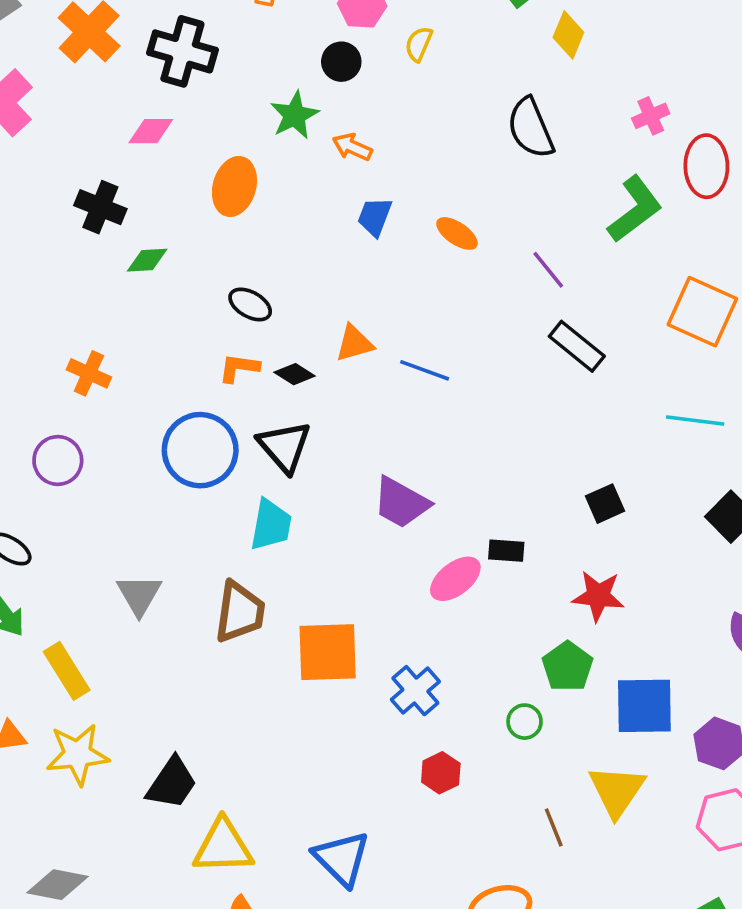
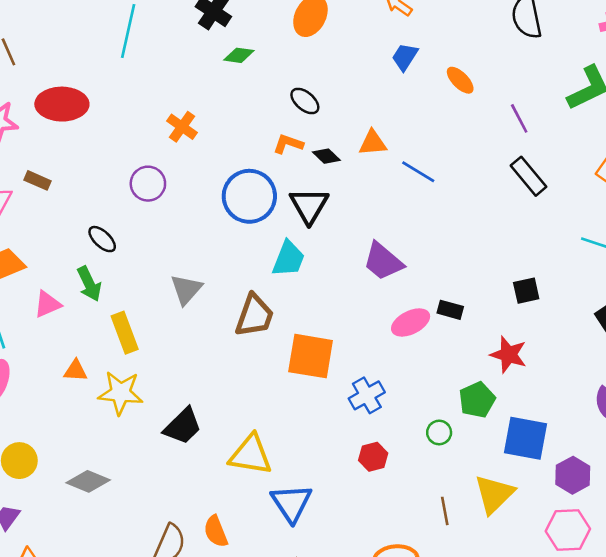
yellow triangle: (223, 847) -> (251, 455), moved

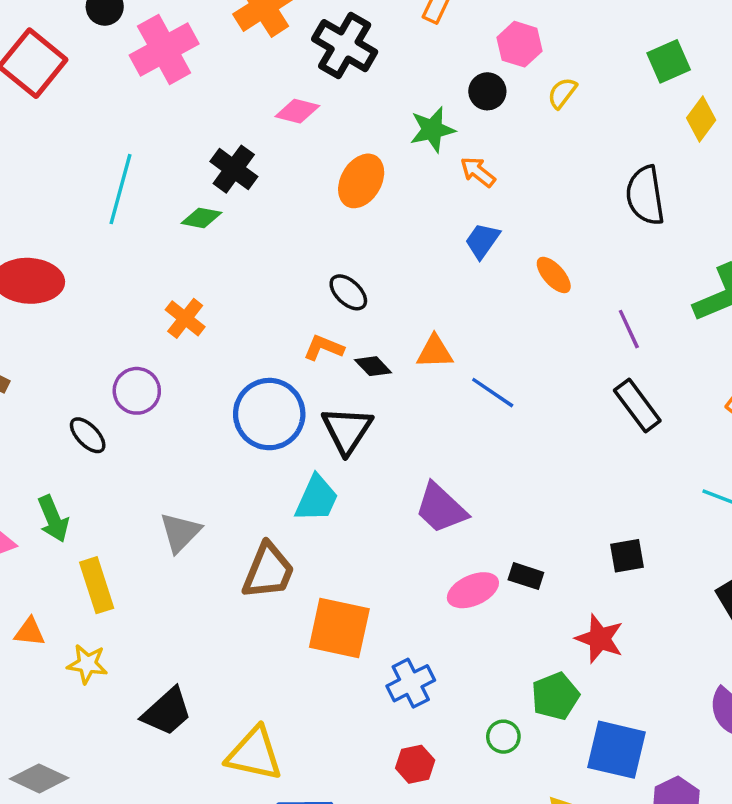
green diamond: (239, 55) -> (201, 218), moved
black ellipse: (102, 239) -> (88, 435), moved
yellow star: (121, 393) -> (87, 664), size x0.7

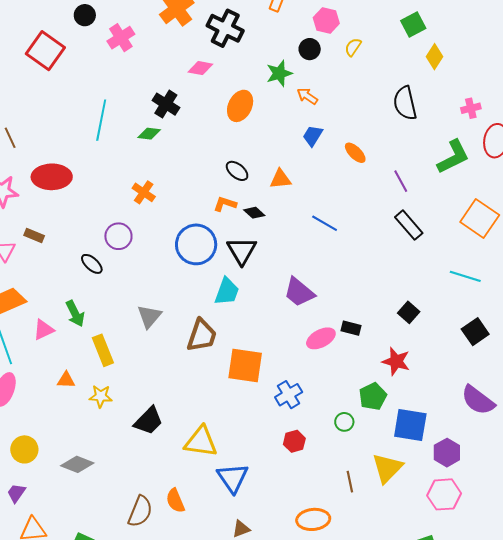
pink cross: (164, 49) -> (121, 38), size x0.7
orange triangle: (435, 352) -> (280, 179), moved
black square: (627, 556) -> (409, 312), turned -35

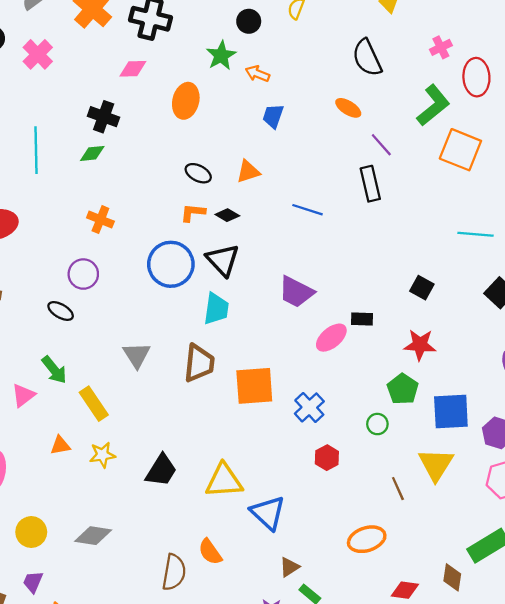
orange ellipse: (355, 153) -> (348, 108), moved
orange square: (480, 219) -> (460, 150), moved
black rectangle: (409, 225) -> (370, 184), moved, turned 40

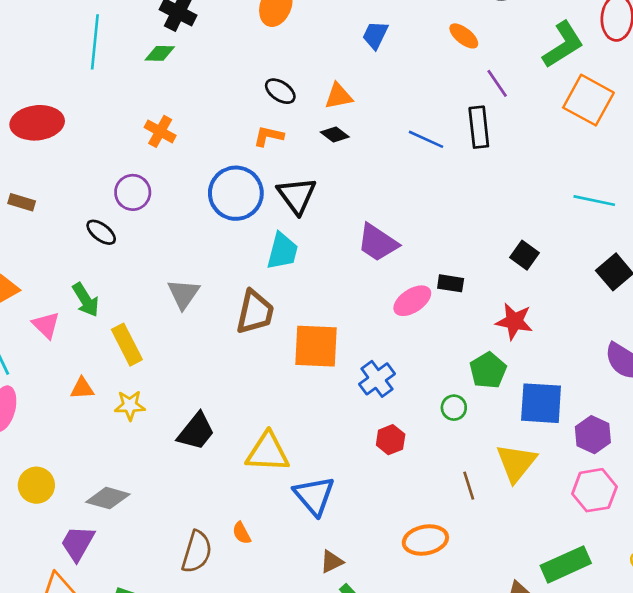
blue line: (307, 210) -> (426, 139), moved
black diamond: (227, 215) -> (335, 134), moved
pink triangle: (23, 395) -> (46, 325), turned -45
orange semicircle: (210, 552) -> (242, 533), size x0.7
purple trapezoid: (33, 582) -> (78, 543), moved, size x1.4

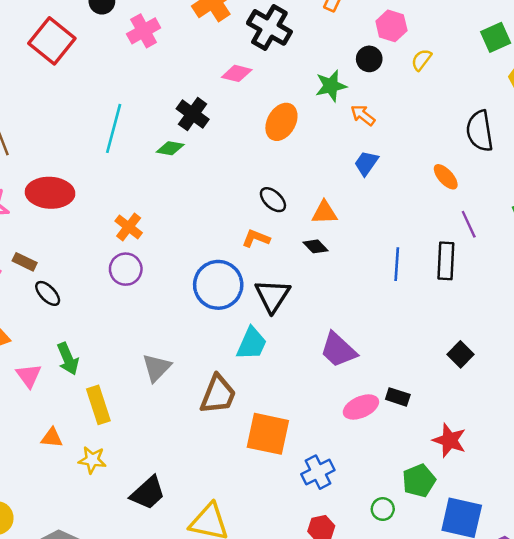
orange cross: (160, 131) -> (129, 227), moved
blue line: (426, 139) -> (397, 264), turned 60
black ellipse: (101, 232) -> (48, 293), moved
black square: (524, 255) -> (461, 354), moved

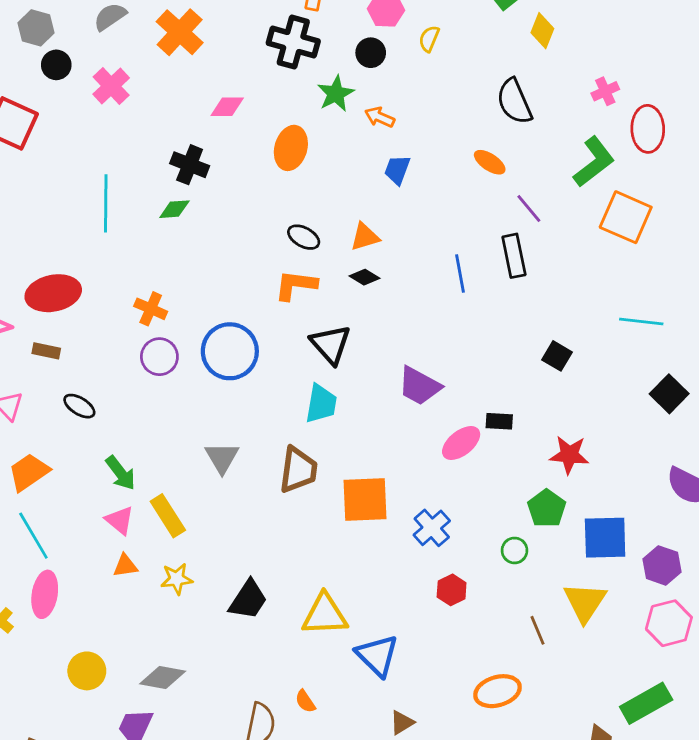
black cross: (269, 27) -> (293, 42), moved
orange L-shape: (256, 238) -> (296, 285), size x1.4
brown rectangle: (25, 262) -> (46, 351), moved
blue circle: (218, 285) -> (230, 351), moved
pink triangle: (29, 376) -> (120, 520), moved

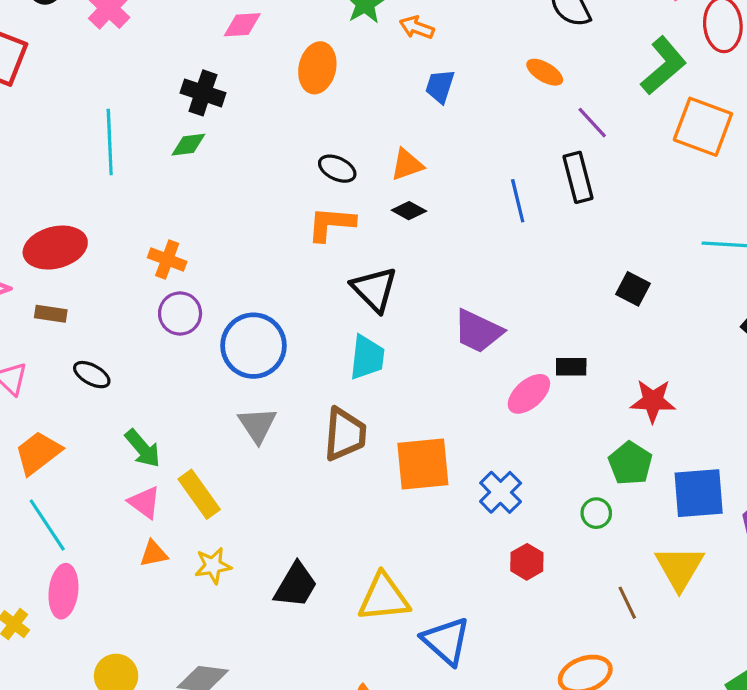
blue circle: (230, 351) -> (253, 346), moved

